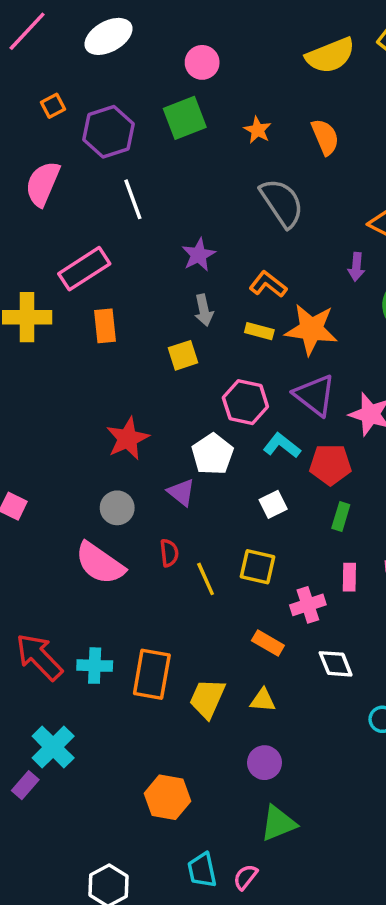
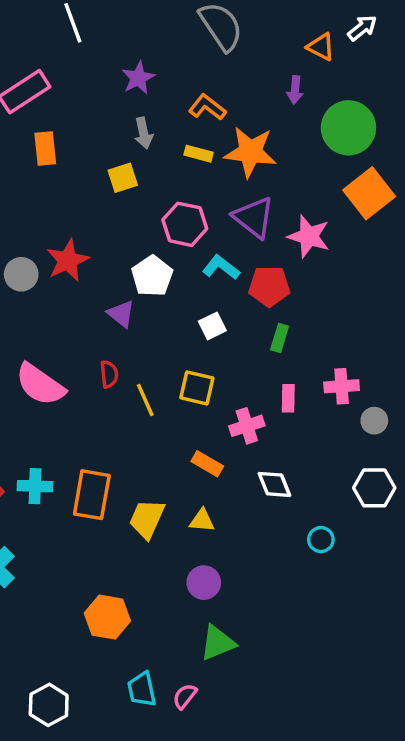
gray circle: (117, 508) -> (21, 274), moved

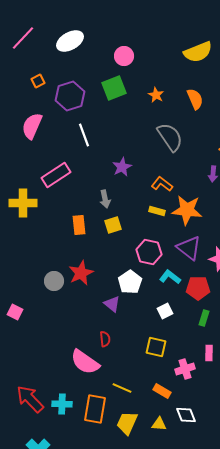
gray arrow: (143, 133) -> (105, 199), moved
orange rectangle: (45, 149) -> (79, 225), moved
pink semicircle: (40, 385) -> (85, 362), moved
yellow line: (145, 400) -> (122, 388), moved, turned -42
white diamond: (274, 484) -> (186, 415), moved

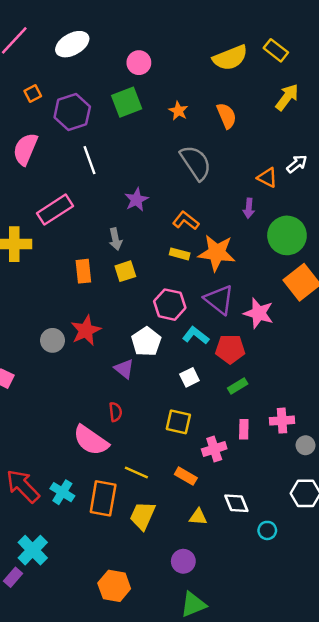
green rectangle: (204, 318) -> (238, 386), turned 42
cyan cross: (62, 404) -> (62, 492), turned 30
white diamond: (186, 415) -> (236, 503), moved
yellow triangle: (159, 424) -> (198, 517), moved

